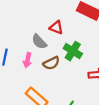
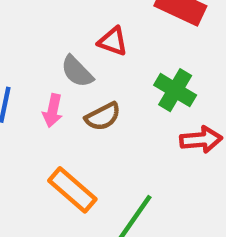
green cross: (73, 51) -> (175, 90), moved

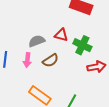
red triangle: (113, 41) -> (61, 35), moved
gray semicircle: (77, 72) -> (37, 41), turned 119

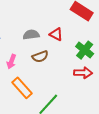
green cross: (82, 45) -> (85, 50), moved
pink arrow: (27, 60) -> (11, 62), moved

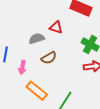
red triangle: (56, 34) -> (56, 27), moved

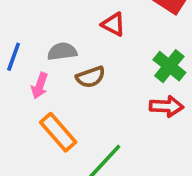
gray semicircle: (37, 39) -> (62, 51), moved

